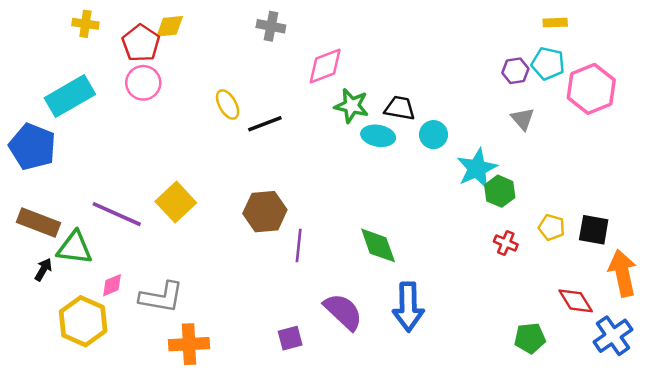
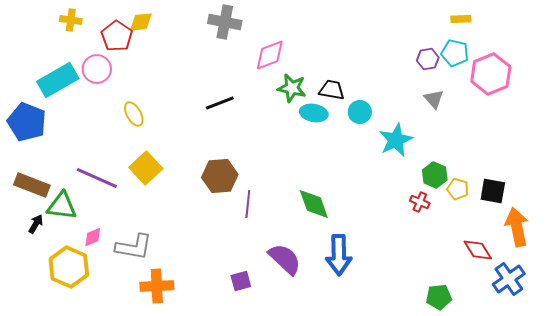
gray cross: (271, 26) -> (225, 22), size x1.4
pink circle: (143, 83) -> (97, 69), moved
yellow ellipse: (228, 104) -> (134, 114), moved
green hexagon: (500, 191) -> (435, 175), moved
green pentagon: (530, 338) -> (439, 297), moved

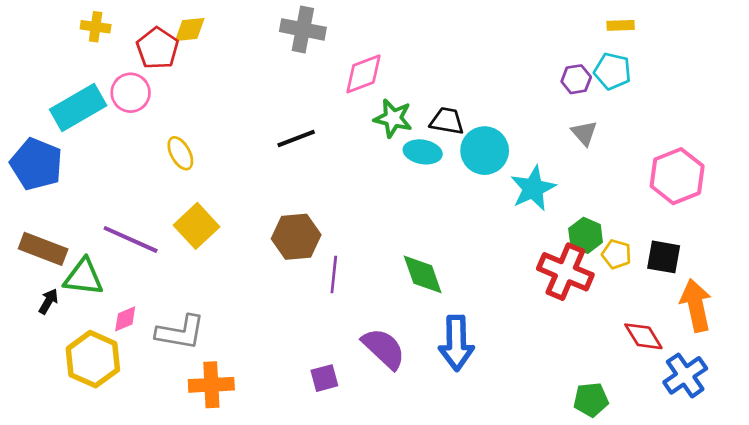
pink hexagon: (491, 74) -> (677, 176), moved
cyan circle: (360, 112) -> (485, 151), size x1.5
red cross: (420, 202) -> (565, 272), size x2.0

